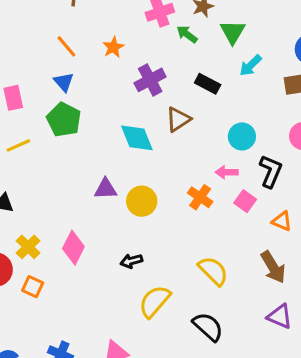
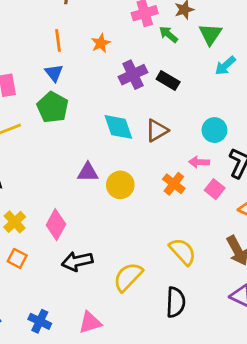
orange line: (66, 46) -> (58, 40), turned 30
black rectangle: (208, 84) -> (168, 80), moved
brown triangle: (178, 119) -> (157, 130), moved
black arrow: (131, 261) -> (77, 261), moved, size x1.5
black semicircle: (208, 327) -> (176, 302), turned 48

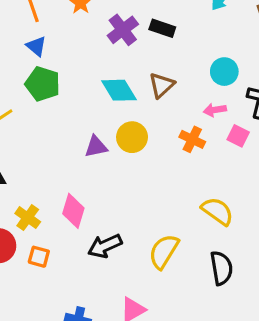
yellow circle: (120, 185) -> (132, 137), moved

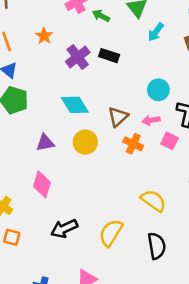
brown triangle: (162, 85) -> (118, 117), moved
purple triangle: (96, 147) -> (45, 143), moved
pink diamond: (73, 211) -> (42, 184), moved

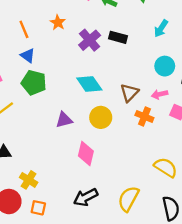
cyan arrow: (156, 32) -> (161, 28), moved
pink diamond: (42, 184) -> (86, 153), moved

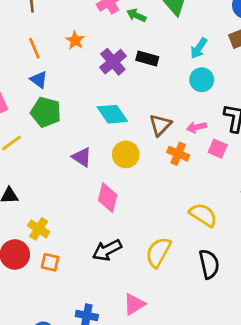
cyan circle: (165, 66) -> (202, 80), moved
purple triangle: (64, 120) -> (82, 157), turned 48

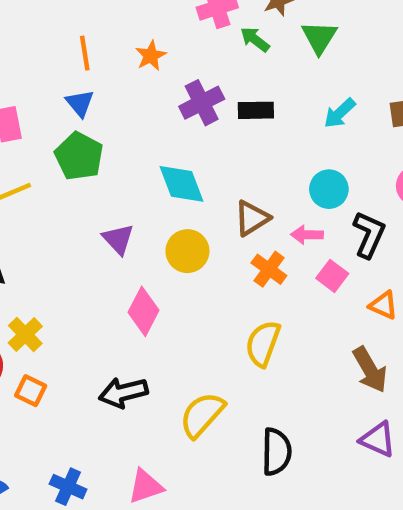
black rectangle: (147, 59) -> (256, 110), turned -30
cyan circle: (202, 80) -> (329, 189), moved
yellow semicircle: (203, 215) -> (263, 344), moved, turned -116

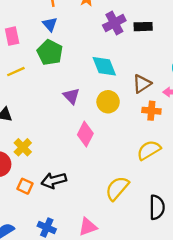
orange cross: (269, 269) -> (151, 111), turned -30
yellow semicircle: (263, 344) -> (149, 150), turned 40
orange square: (31, 391) -> (25, 186), moved
black arrow: (123, 393) -> (54, 180), moved

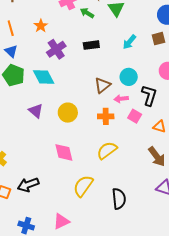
purple cross: (114, 23) -> (56, 49), moved
cyan diamond: (104, 66) -> (44, 77), moved
brown triangle: (142, 84) -> (102, 85), moved
pink diamond: (85, 134) -> (64, 152), moved, turned -35

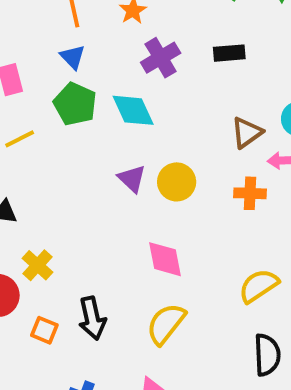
purple triangle: (36, 111) -> (132, 179), moved
yellow semicircle: (107, 150) -> (259, 286), moved
black arrow: (28, 185) -> (92, 318), turned -85
yellow semicircle: (83, 186) -> (166, 324), moved

